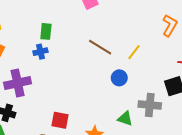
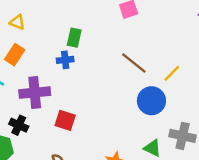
blue circle: (119, 78) -> (151, 101), size x1.5
red square: (60, 120) -> (65, 120), moved

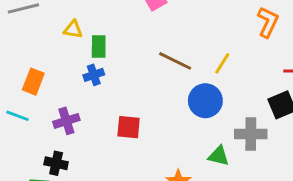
yellow triangle: (17, 22) -> (73, 29), moved
purple cross: (35, 93) -> (66, 121), size x0.7
red square: (65, 120) -> (129, 127), moved

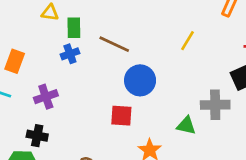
brown line: (175, 61) -> (114, 44), moved
blue circle: (205, 101) -> (140, 80), moved
red square: (129, 127) -> (121, 116), moved

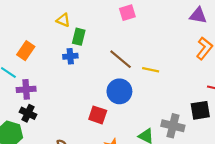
yellow line: (188, 41) -> (151, 70), moved, turned 56
brown line: (114, 44) -> (121, 59), moved
purple cross: (46, 97) -> (26, 89), moved

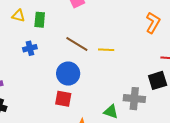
green rectangle: (79, 37) -> (40, 20), moved
blue circle: (119, 91) -> (68, 74), moved

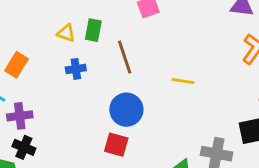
yellow triangle: (18, 16) -> (66, 33), moved
brown line: (77, 44) -> (125, 57), moved, turned 35

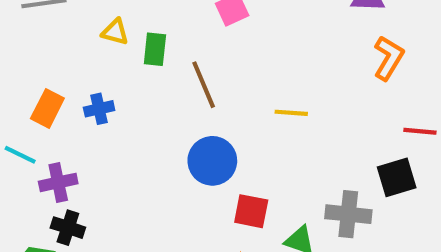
yellow triangle: (66, 33) -> (115, 32), moved
blue cross: (76, 69) -> (99, 109), moved
red square: (116, 145) -> (251, 211), moved

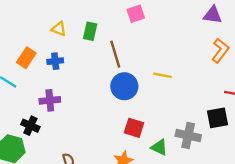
yellow triangle: (115, 32) -> (59, 29), moved
blue circle: (212, 161) -> (124, 86), moved
purple cross: (58, 182) -> (50, 100), moved

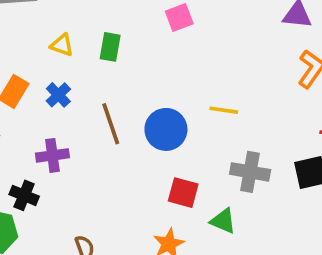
brown line: (115, 54) -> (111, 124), moved
blue cross: (55, 61) -> (58, 95), turned -35
gray cross: (188, 135) -> (250, 172), moved

